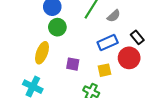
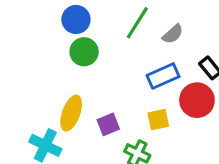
yellow ellipse: (42, 53) -> (71, 113), moved
purple square: (73, 64) -> (108, 124), moved, turned -32

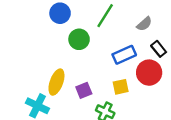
gray semicircle: (173, 34) -> (144, 24), moved
green circle: (84, 52) -> (79, 39), moved

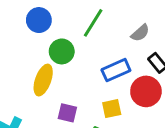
yellow ellipse: (56, 82) -> (43, 80), moved
purple square: (84, 90) -> (67, 113), turned 35

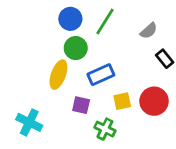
blue circle: (39, 20) -> (70, 19), moved
blue rectangle: (116, 70) -> (101, 75), moved
red circle: (146, 91) -> (154, 101), moved

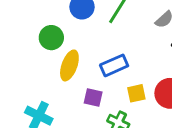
green circle: (76, 48) -> (51, 38), moved

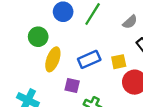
yellow square: (136, 93) -> (119, 62), moved

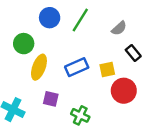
purple square: (72, 85) -> (51, 99), moved

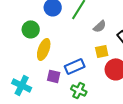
gray semicircle: (119, 28) -> (100, 26), moved
blue rectangle: (77, 67) -> (75, 66), moved

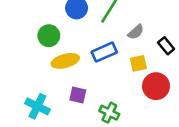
yellow ellipse: (44, 49) -> (65, 61), turned 55
blue rectangle: (75, 66) -> (104, 52), moved

